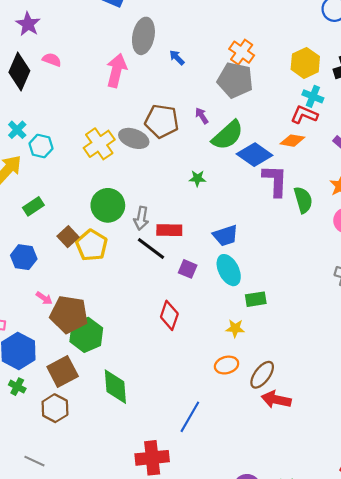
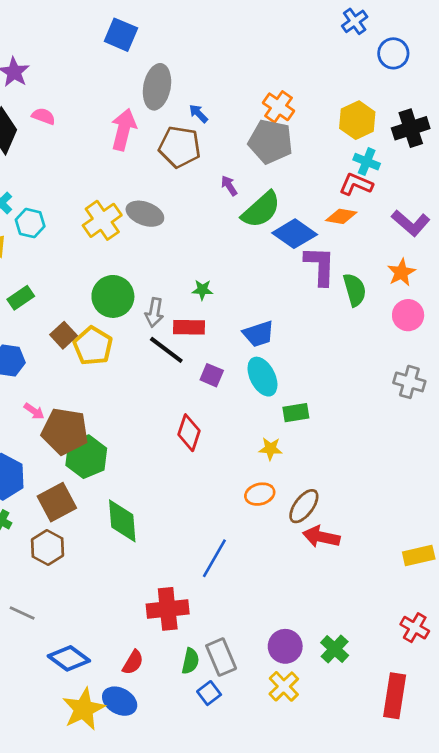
brown pentagon: (162, 121) -> (180, 147), moved
green star: (197, 178) -> (202, 290), moved

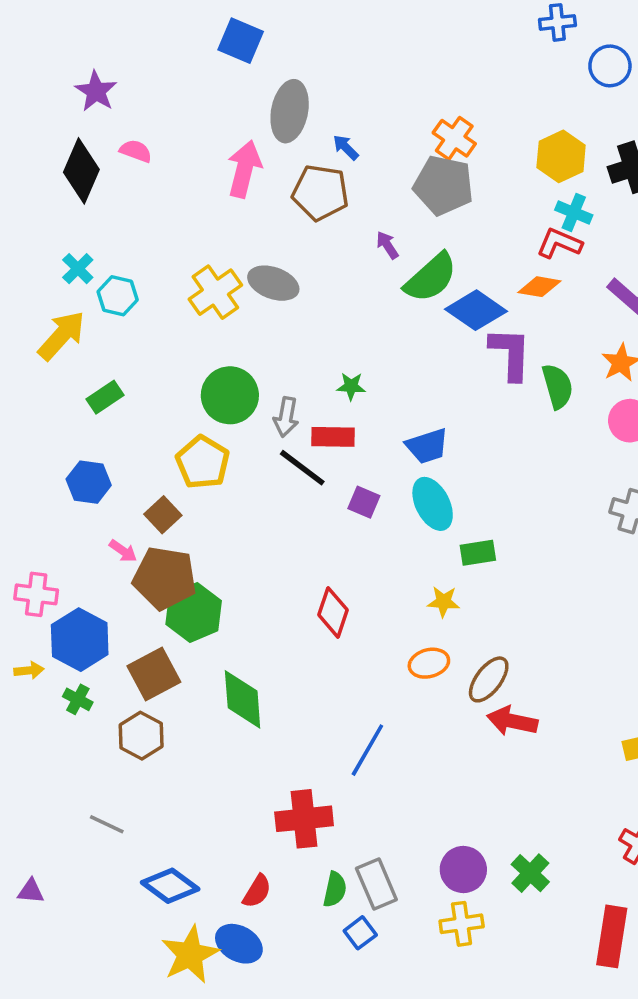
blue cross: (355, 21) -> (557, 22), turned 30
brown square: (63, 335) -> (163, 515), moved
red diamond: (189, 433) -> (333, 612), moved
yellow cross: (284, 686) -> (462, 924), turned 36

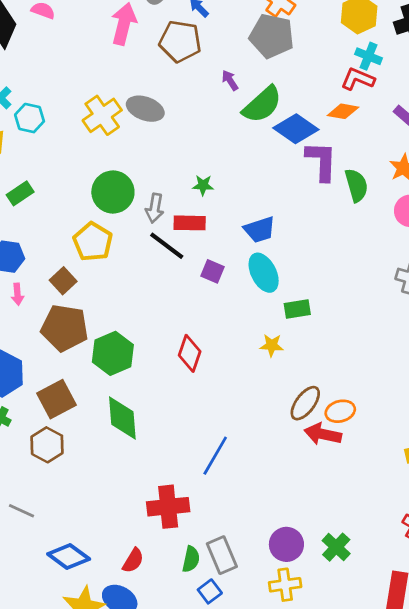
pink arrow: (123, 551) -> (17, 294), moved, turned 50
green hexagon: (194, 612) -> (113, 353), moved
orange ellipse: (429, 663) -> (340, 411), moved

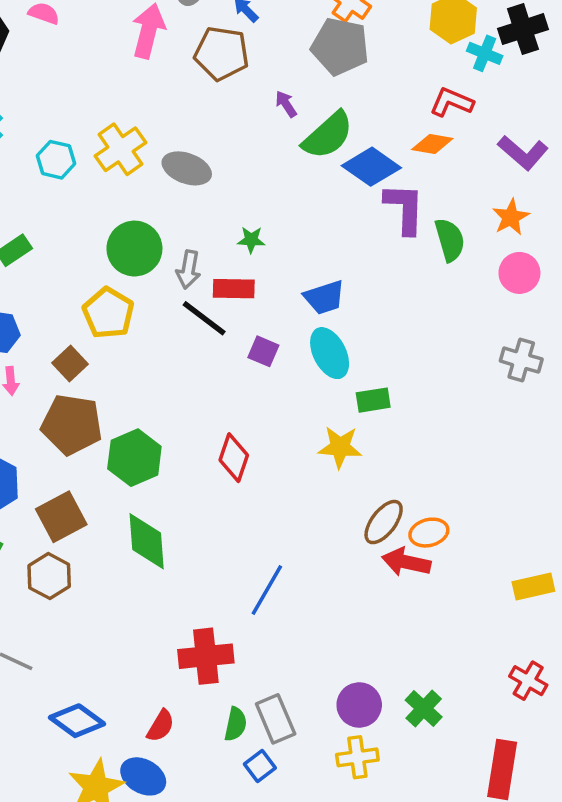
cyan cross: (368, 56) -> (485, 53), moved
gray ellipse: (145, 109) -> (187, 168), moved
cyan hexagon: (30, 118) -> (56, 160), moved
yellow star: (272, 345) -> (340, 447), size x1.4

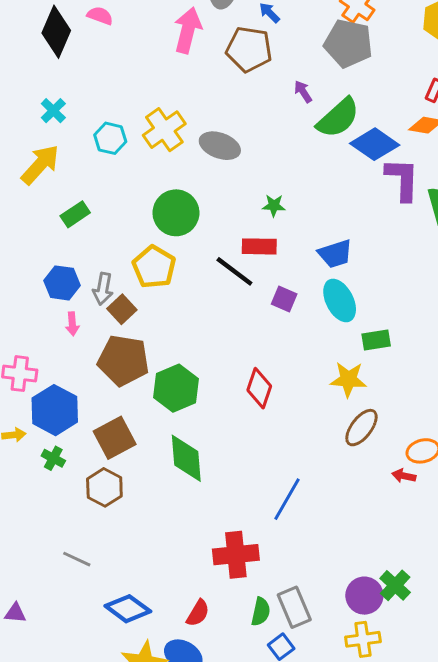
gray arrow: (188, 269) -> (103, 289), moved
brown ellipse: (384, 522) -> (361, 428), moved
red arrow: (406, 562) -> (404, 476), size x0.6
green cross: (424, 708) -> (395, 585), moved

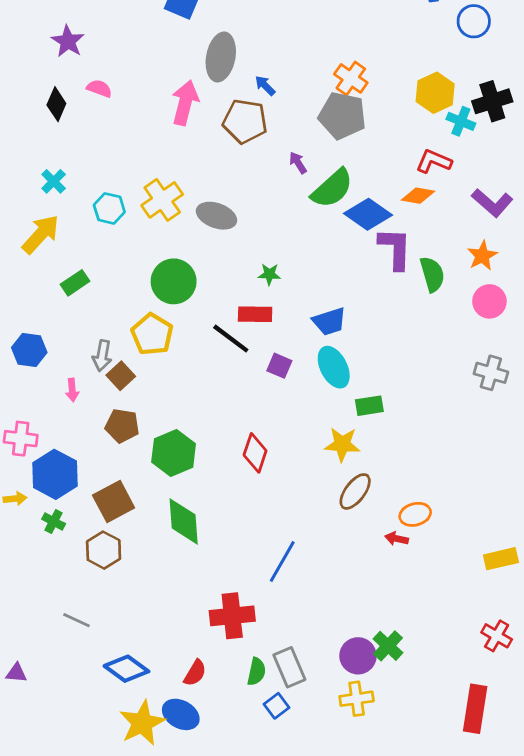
black diamond: (56, 32) -> (56, 104), size x0.7
blue hexagon: (62, 283) -> (29, 350), moved
brown pentagon: (123, 360) -> (122, 426), size x0.7

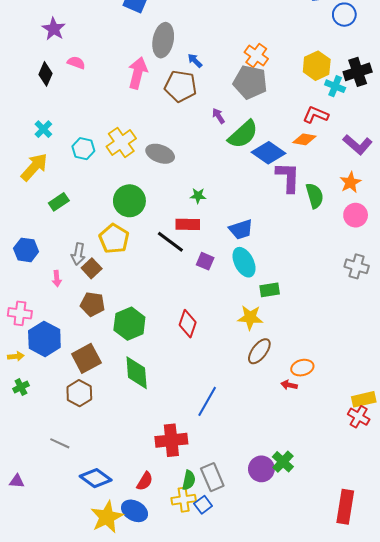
green cross: (54, 521) -> (21, 387), moved, turned 35
red cross: (497, 636) -> (359, 417), moved
yellow cross: (357, 699) -> (184, 500), moved

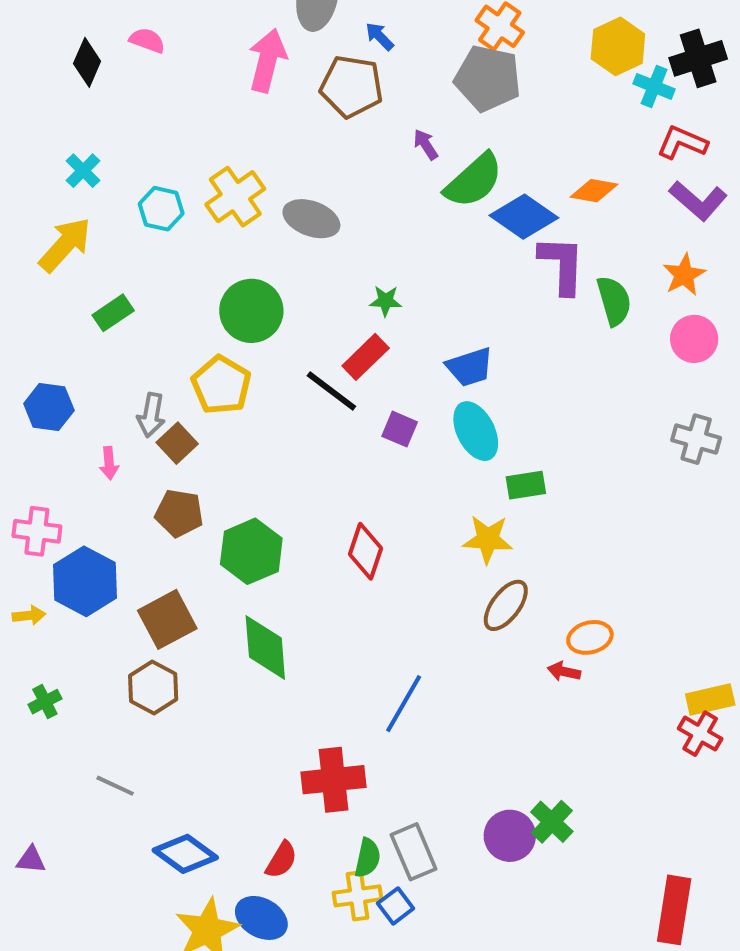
red L-shape: (316, 115) -> (682, 143), moved
red rectangle: (188, 224) -> (366, 357), turned -45
green cross: (21, 387) -> (45, 702), moved

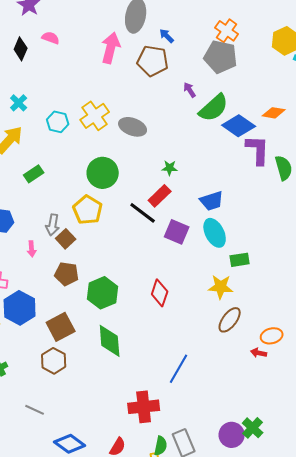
purple square: (400, 429) -> (177, 232), size x1.4

